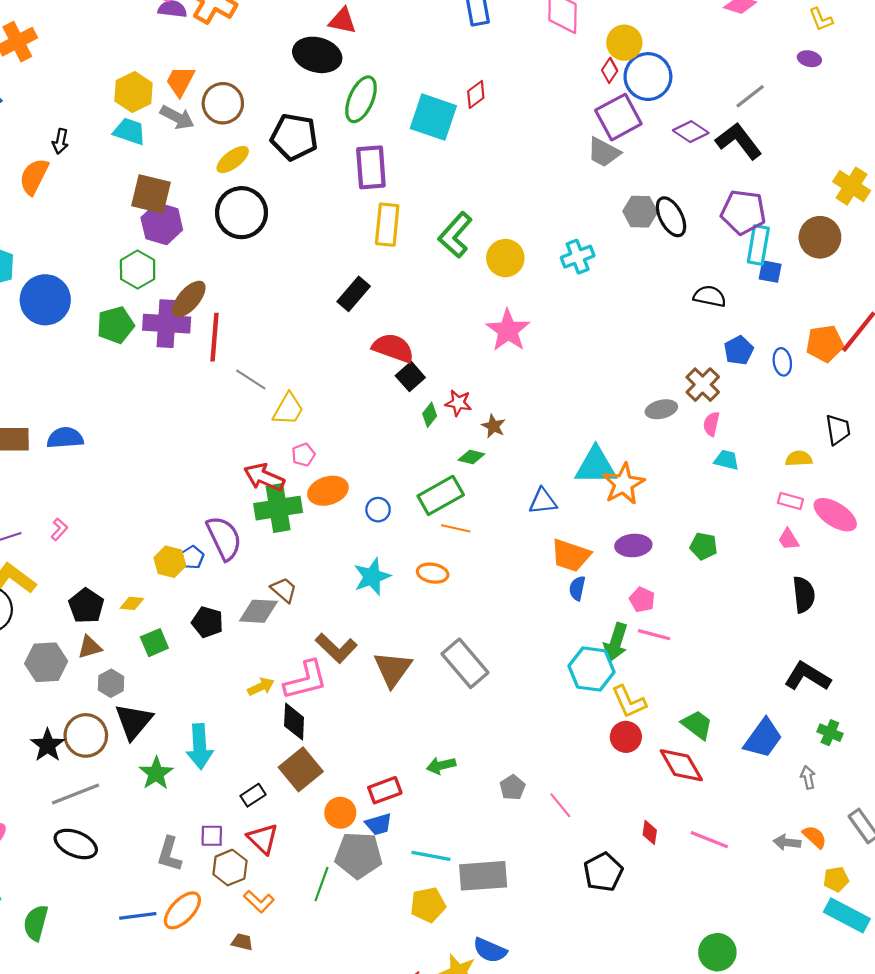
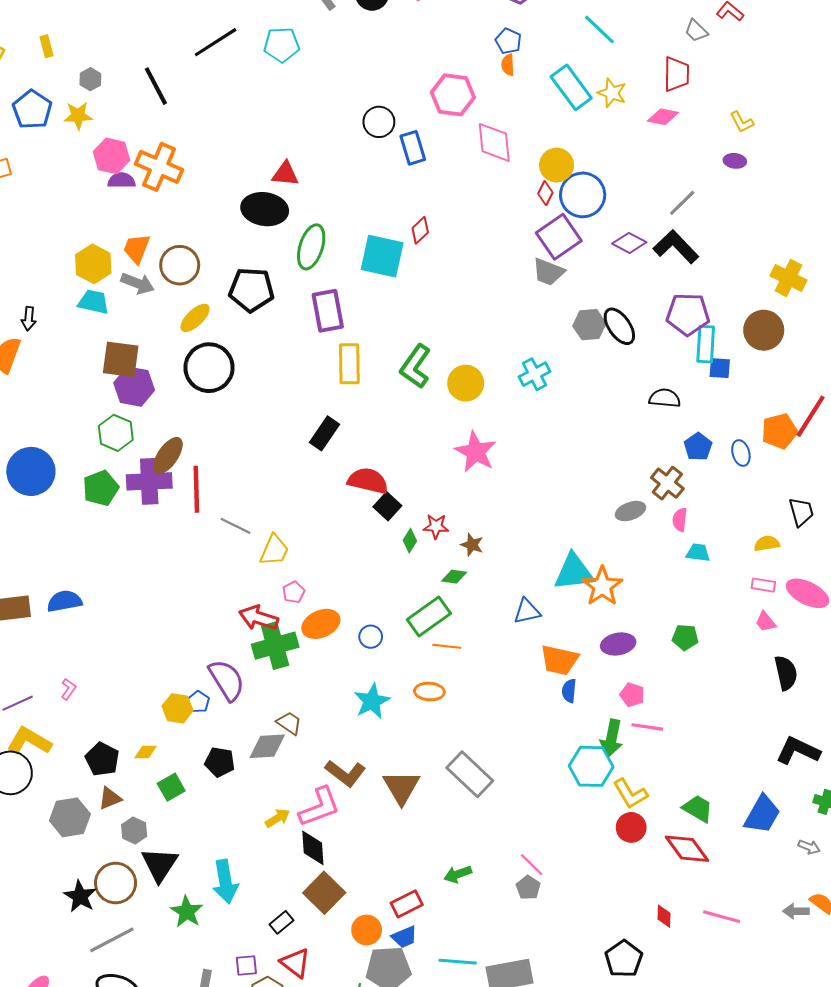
gray arrow: (808, 777) -> (809, 847), turned 130
pink line: (560, 805) -> (532, 865), moved

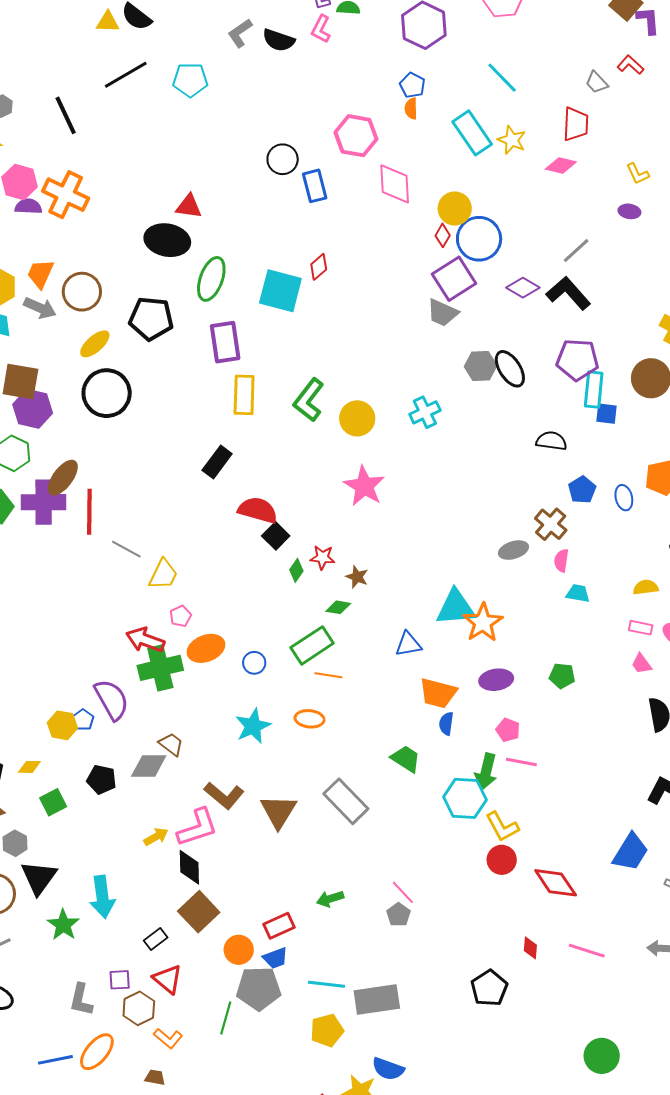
green trapezoid: (698, 808) -> (406, 759), moved

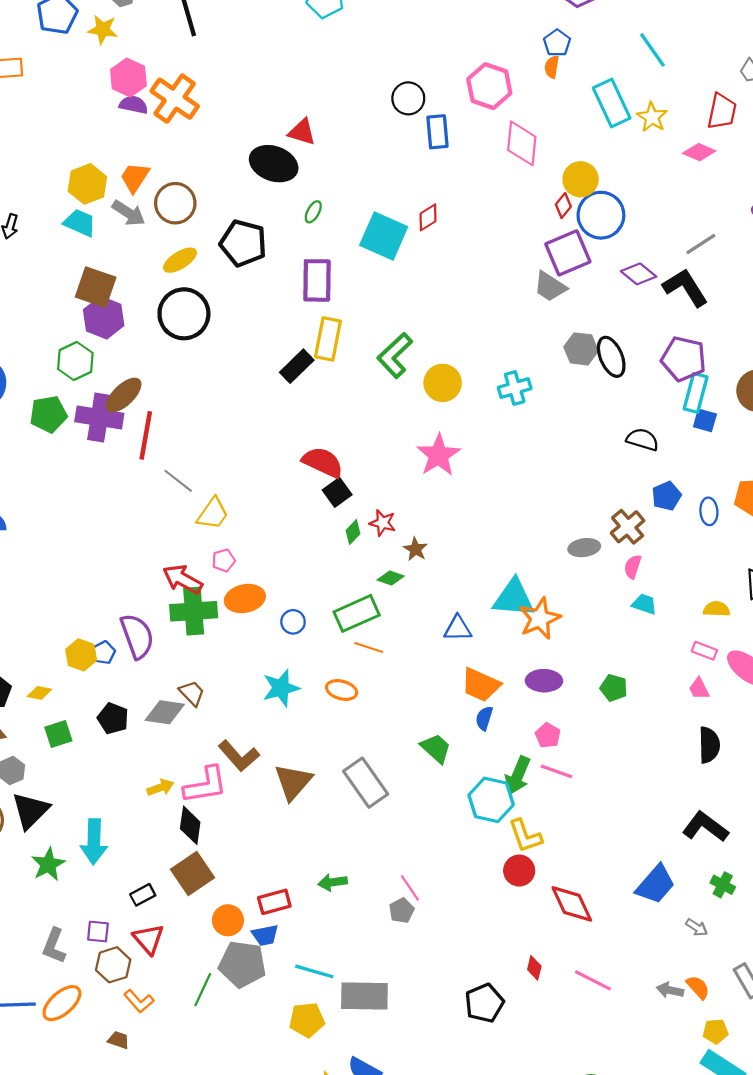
green ellipse: (211, 279) -> (313, 212), size x0.5
black rectangle: (217, 462) -> (297, 366), moved

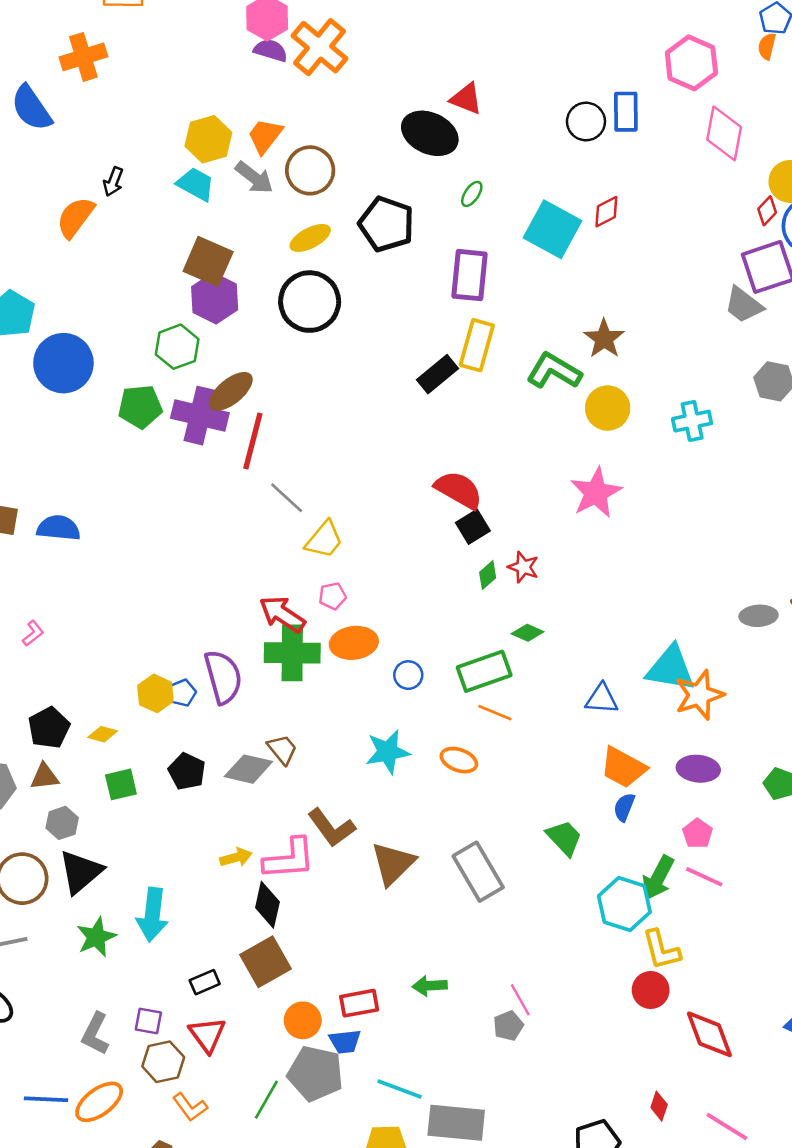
black circle: (408, 98) -> (586, 122), moved
green L-shape: (395, 355) -> (554, 371), turned 69
brown star: (416, 549) -> (604, 339), moved, size x1.4

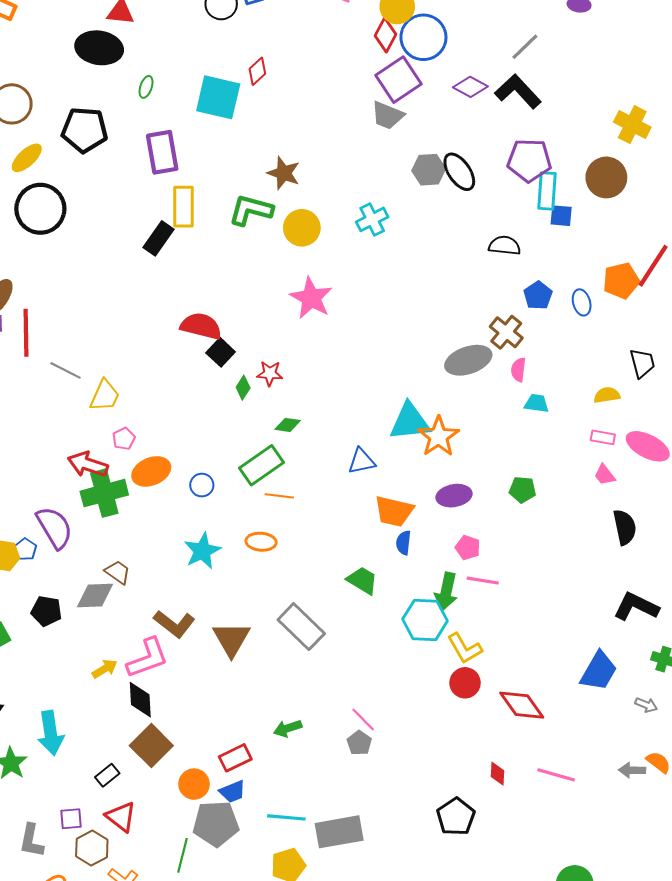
red diamond: (767, 211) -> (386, 35), size x1.4
gray ellipse: (759, 616) -> (468, 360), size x1.5

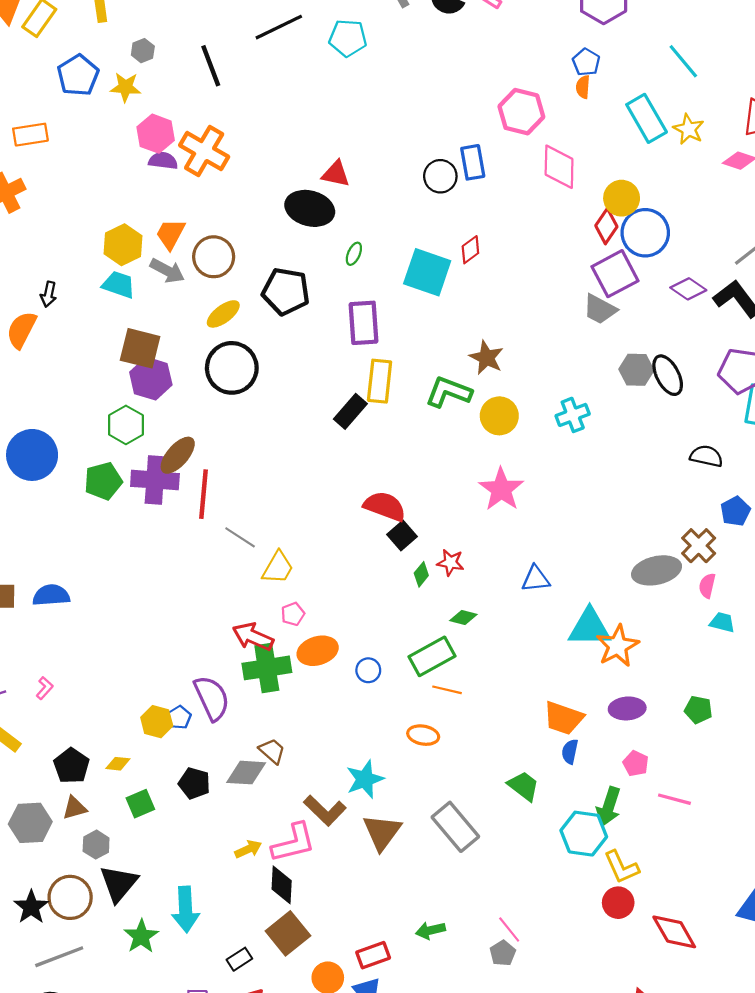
blue triangle: (362, 461) -> (536, 579), moved
cyan star: (202, 551) -> (365, 779), moved
pink line: (483, 581) -> (674, 799), moved

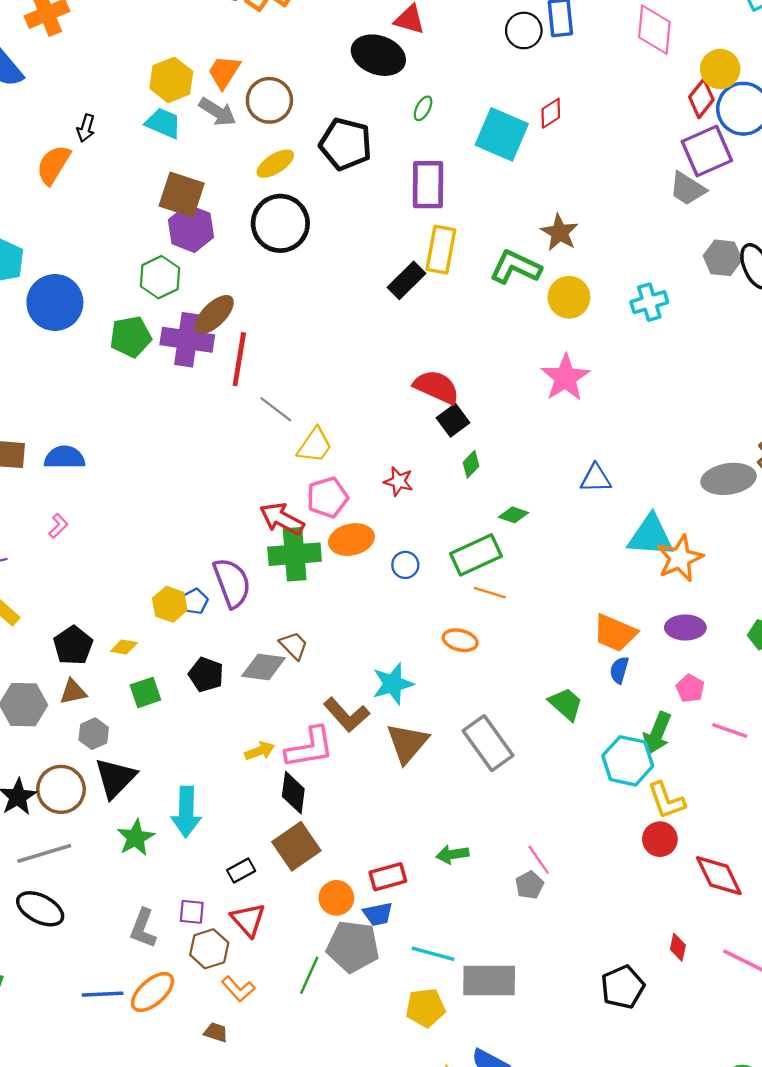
red star: (450, 563) -> (399, 481), moved
pink pentagon: (293, 614) -> (327, 497), size x1.6
pink L-shape: (45, 688) -> (58, 526), moved

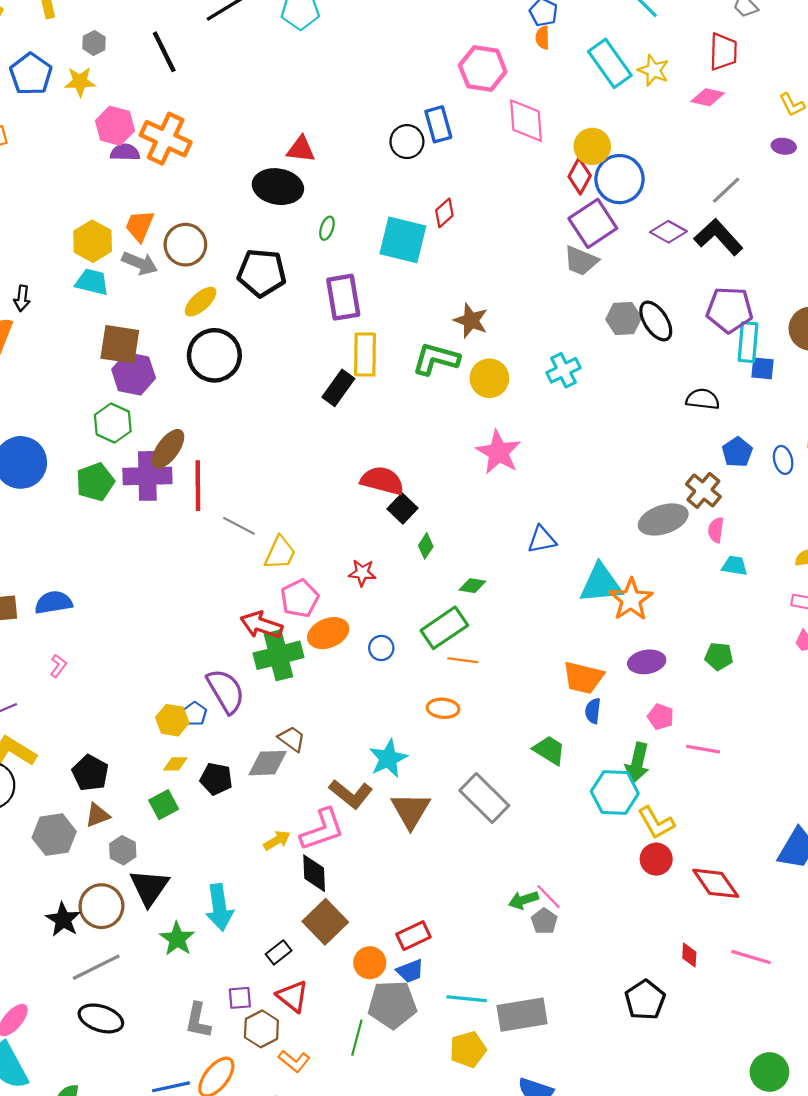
yellow diamond: (124, 647) -> (175, 764), moved
green arrow: (452, 854) -> (524, 900), moved

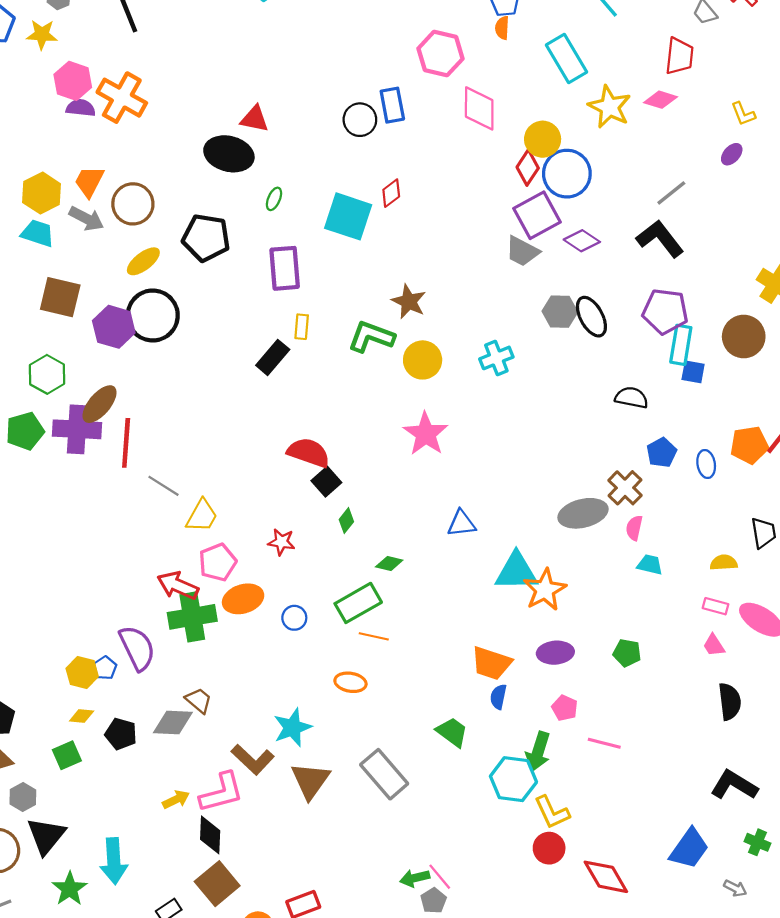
yellow star: (653, 70) -> (609, 107), moved, size x1.4
purple ellipse: (784, 146) -> (732, 154), turned -60
purple diamond: (668, 232) -> (582, 241), moved
yellow rectangle: (365, 355) -> (302, 327), size x0.6
purple hexagon: (134, 374) -> (114, 327), moved

